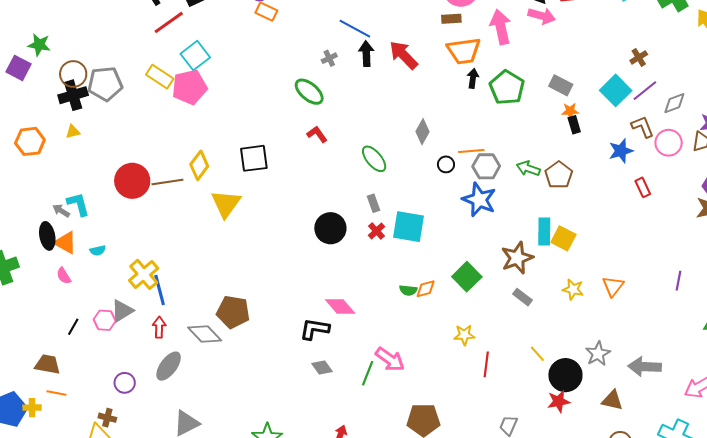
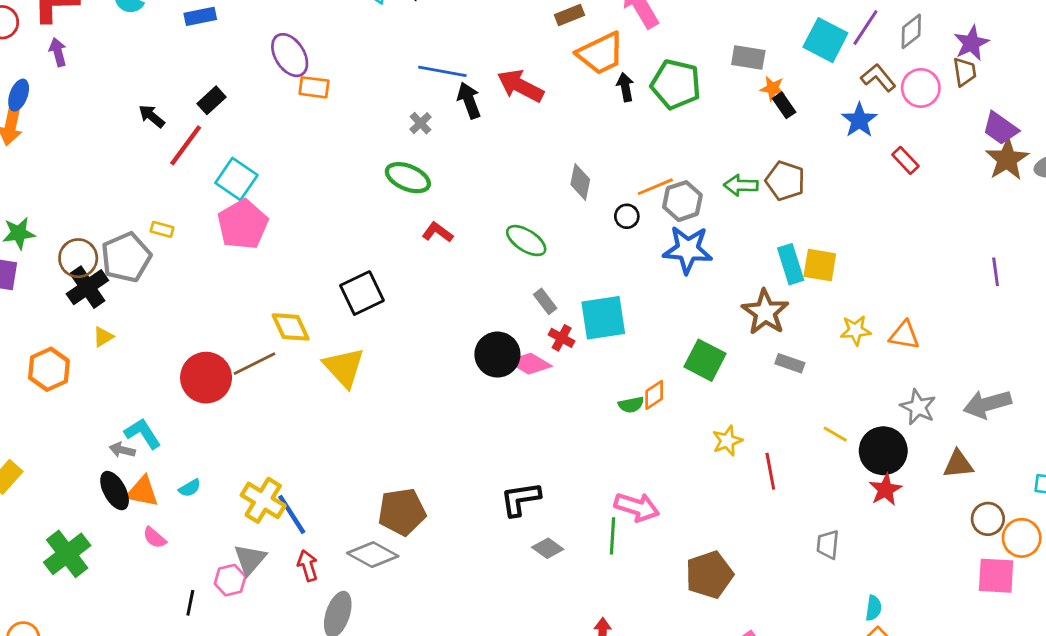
yellow rectangle: (160, 77) -> (162, 229), moved, size x0.6
orange star: (570, 111) -> (772, 88), turned 30
yellow diamond: (199, 165) -> (291, 327), turned -44
orange triangle: (613, 286) -> (904, 335), moved, turned -40
pink diamond: (340, 306) -> (530, 364), moved

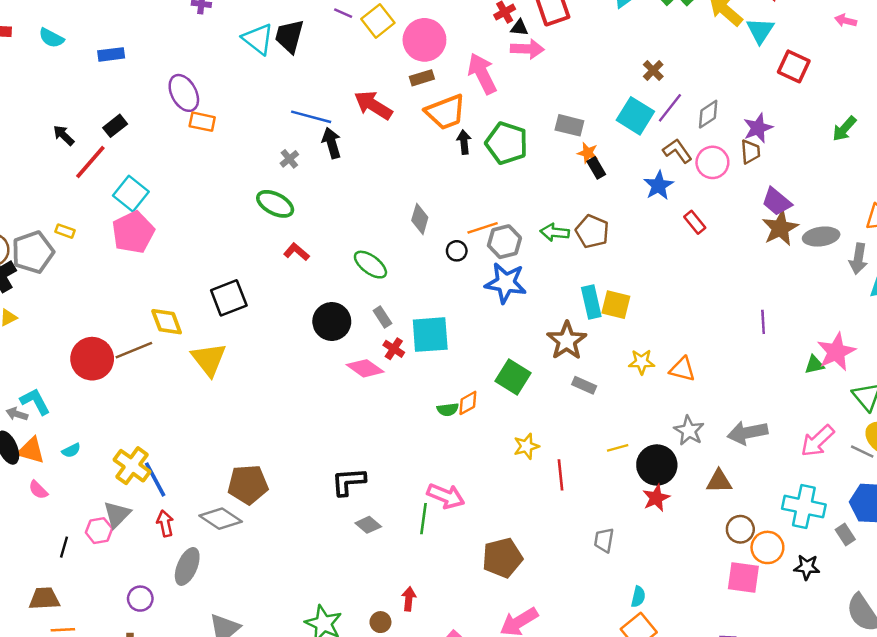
red arrow: (520, 86) -> (373, 105), moved
black circle: (497, 355) -> (332, 322), moved
yellow line: (835, 434) -> (618, 448), turned -50

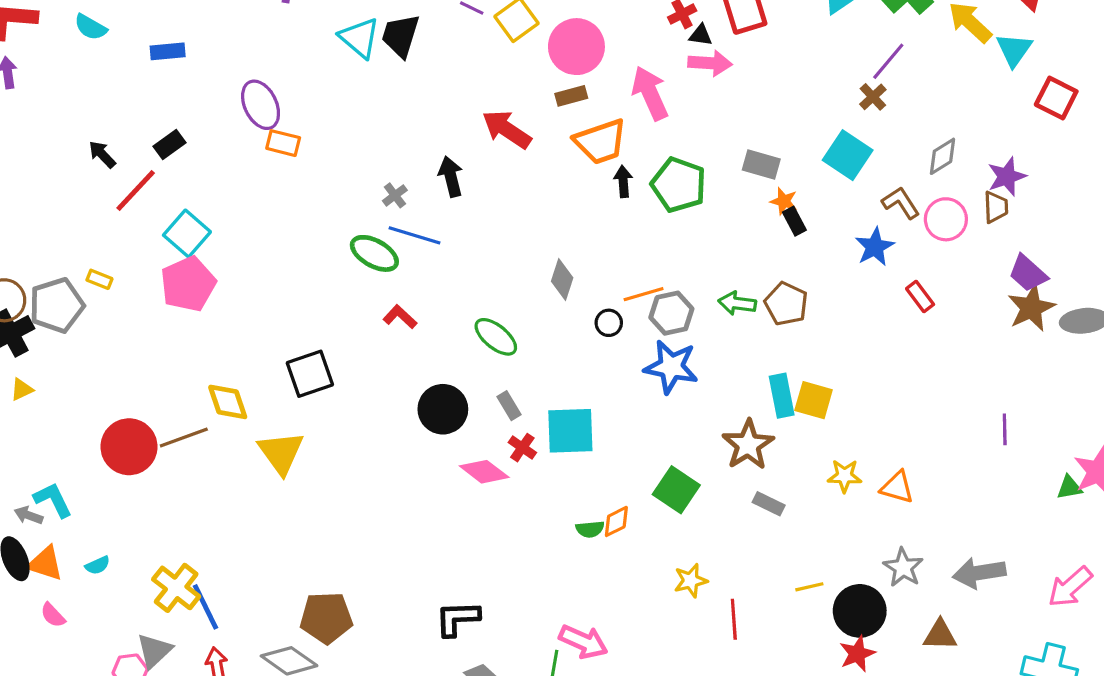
purple line: (670, 108) -> (888, 61), moved
blue line: (311, 117) -> (415, 235), moved

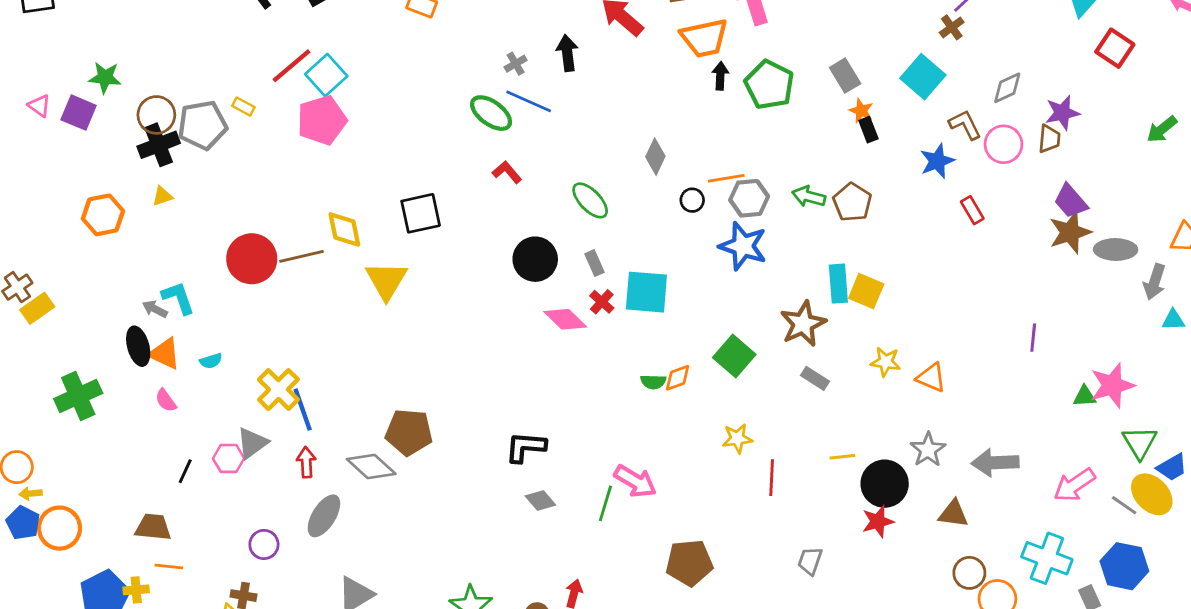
gray rectangle: (761, 165) -> (845, 76), turned 36
red line: (136, 191) -> (291, 66), moved

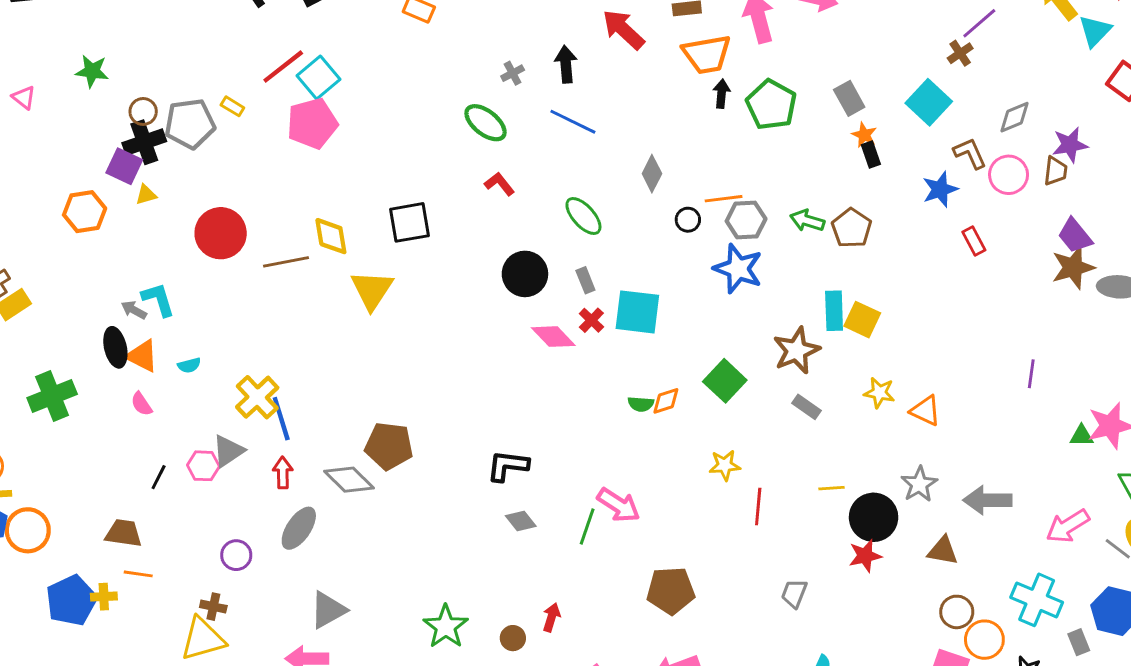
blue line: (529, 101) -> (573, 122), moved
purple square: (79, 113) -> (124, 166), moved
brown circle: (156, 115) -> (143, 111), size x0.7
red circle: (252, 259) -> (221, 233), moved

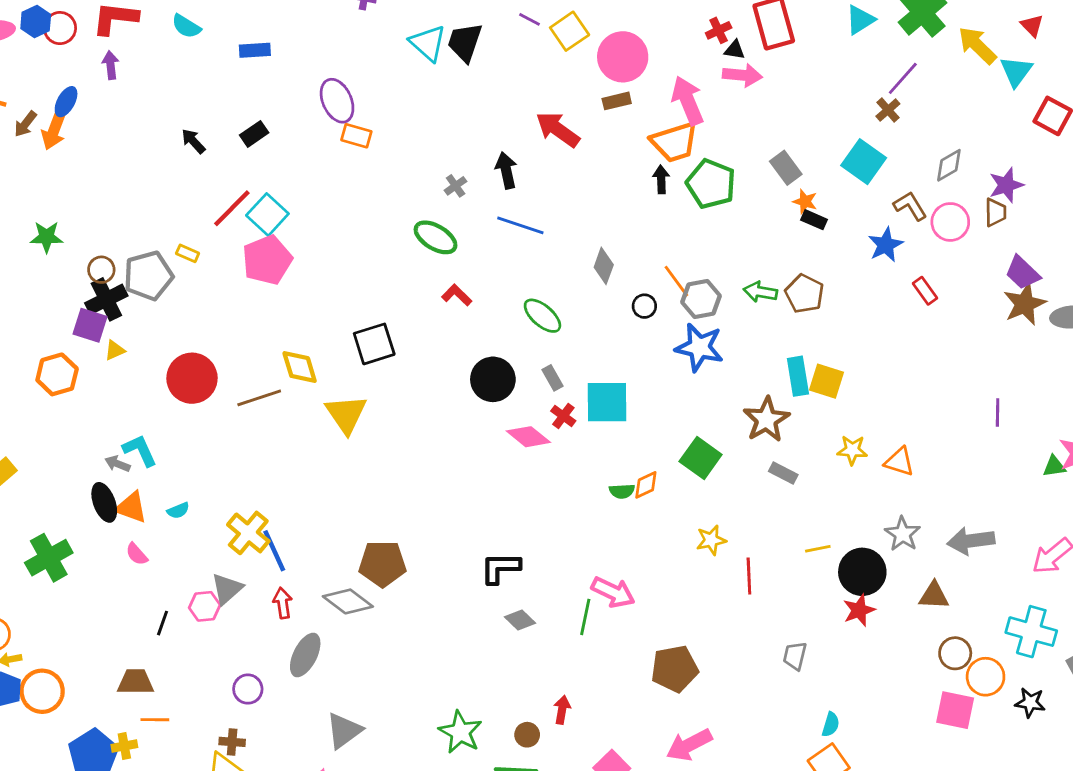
orange trapezoid: (707, 54) -> (674, 142), moved
black rectangle: (871, 154) -> (814, 220), turned -40
orange line: (724, 199) -> (676, 281), turned 68

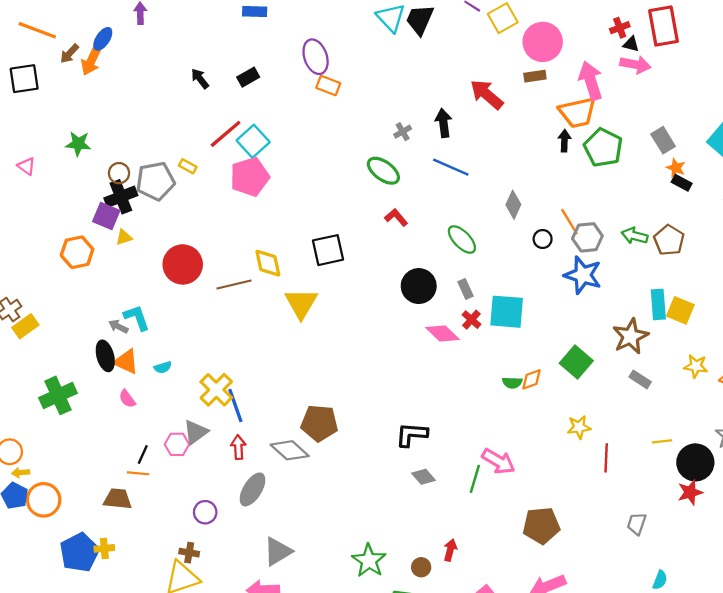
orange line: (155, 720) -> (138, 473), moved

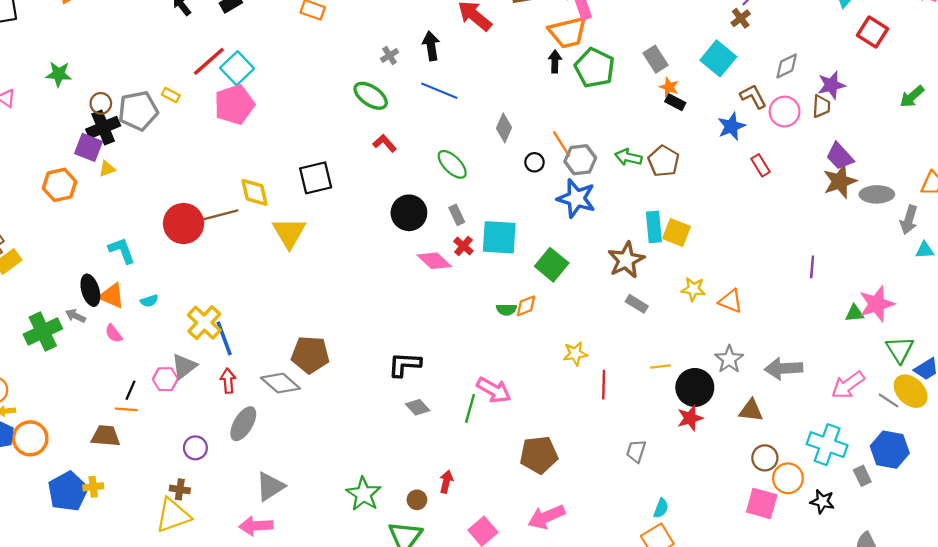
red circle: (183, 264) -> (183, 223), moved
gray arrow: (118, 326) -> (76, 316), moved
green square: (576, 362) -> (552, 265), moved

